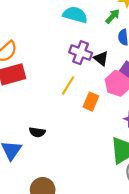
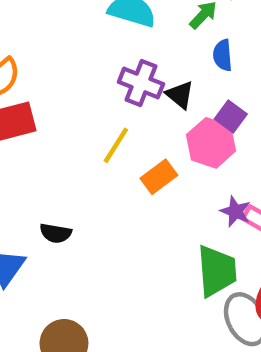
orange rectangle: (91, 102) -> (159, 177), turned 30

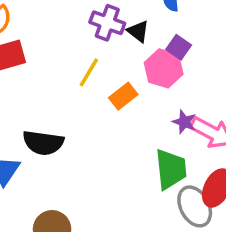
black semicircle: (56, 233) -> (43, 143), size x1.6

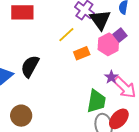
black triangle: (138, 31) -> (100, 20), size x1.6
black semicircle: (43, 143) -> (30, 66), turned 95

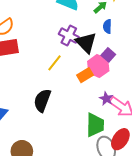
orange rectangle: (82, 53) -> (85, 75), moved
black semicircle: (30, 66) -> (42, 100), moved

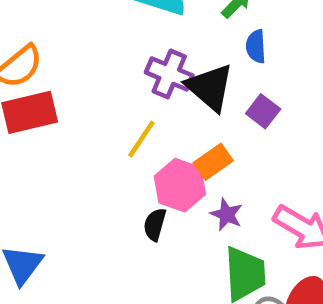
pink hexagon: (98, 66) -> (180, 185), moved
purple star: (106, 99) -> (226, 214), moved
black semicircle: (42, 100) -> (155, 224), moved, size x0.6

